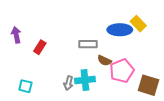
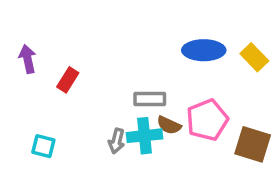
yellow rectangle: (138, 24) -> (254, 57), moved
gray rectangle: (88, 44) -> (150, 99), moved
brown semicircle: (104, 61) -> (169, 125), moved

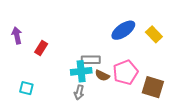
blue ellipse: (204, 50) -> (123, 30), turned -35
cyan cross: (144, 136) -> (81, 71), moved
gray arrow: (117, 141) -> (79, 92), moved

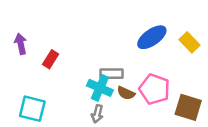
cyan cross: (81, 71) -> (100, 88), turned 30
pink pentagon: (125, 72) -> (154, 89), turned -30
cyan square: (26, 88) -> (32, 109), size x1.5

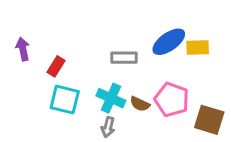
yellow rectangle: (190, 42) -> (198, 48), moved, turned -48
gray rectangle: (112, 74) -> (124, 58), moved
cyan square: (32, 109) -> (65, 100), moved

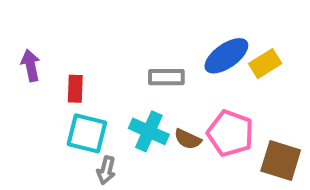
yellow rectangle: (198, 48) -> (265, 64), turned -30
red rectangle: (56, 66) -> (75, 89), turned -30
gray arrow: (108, 127) -> (106, 170), moved

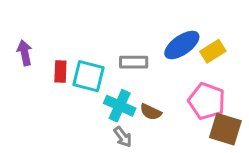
cyan square: (87, 133) -> (88, 76), moved
pink pentagon: (230, 133) -> (207, 101), moved
gray arrow: (106, 170) -> (123, 137), moved, turned -50

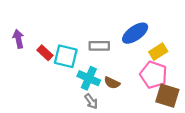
yellow rectangle: (213, 51) -> (158, 52), moved
red rectangle: (60, 71) -> (45, 53), turned -49

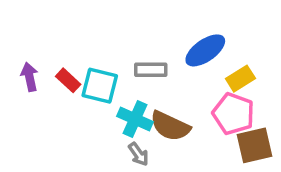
purple arrow: (18, 39) -> (29, 77), moved
brown semicircle: (112, 83) -> (170, 126), size x1.6
brown square: (167, 96) -> (254, 145), turned -30

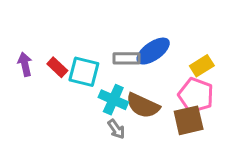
blue ellipse: (205, 50) -> (153, 51), moved
brown square: (254, 145) -> (189, 120), moved

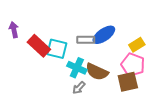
purple arrow: (25, 64) -> (14, 30), moved
red rectangle: (57, 67) -> (39, 46), size x1.6
gray arrow: (116, 129) -> (79, 88), turned 80

